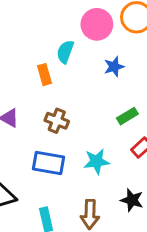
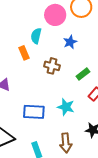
brown cross: (57, 121) -> (52, 66), moved
cyan star: (96, 161) -> (66, 107), turned 30

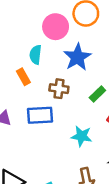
blue star: (70, 42) -> (77, 57), size x1.6
blue rectangle: (34, 112) -> (40, 115), moved

